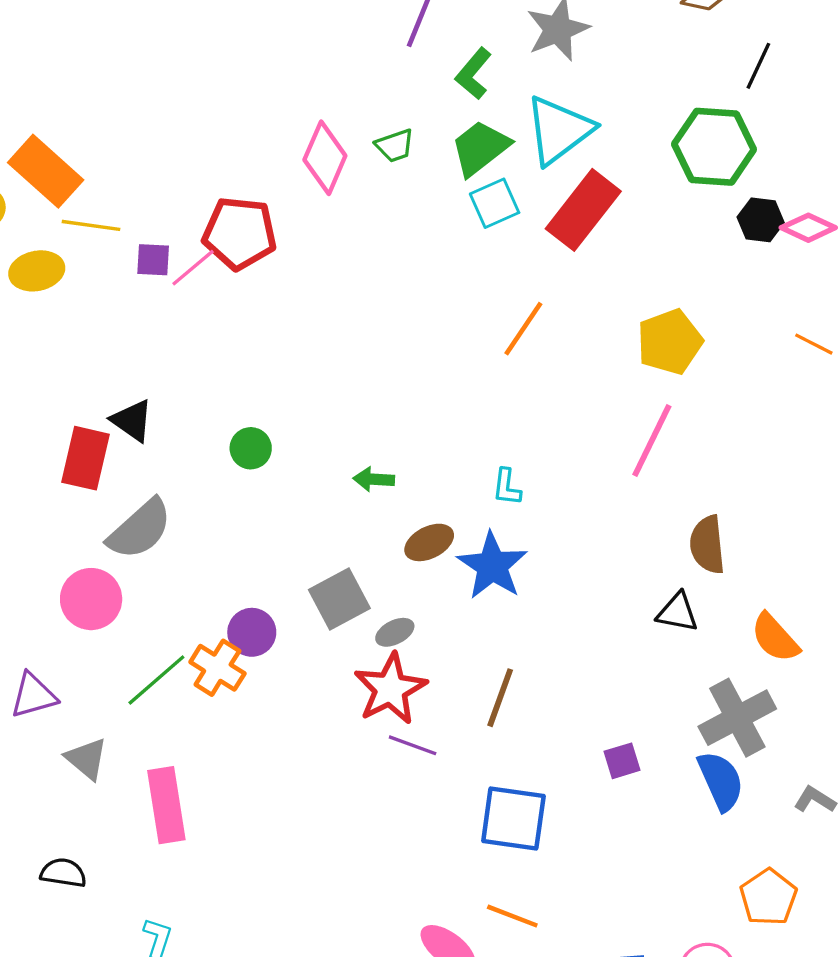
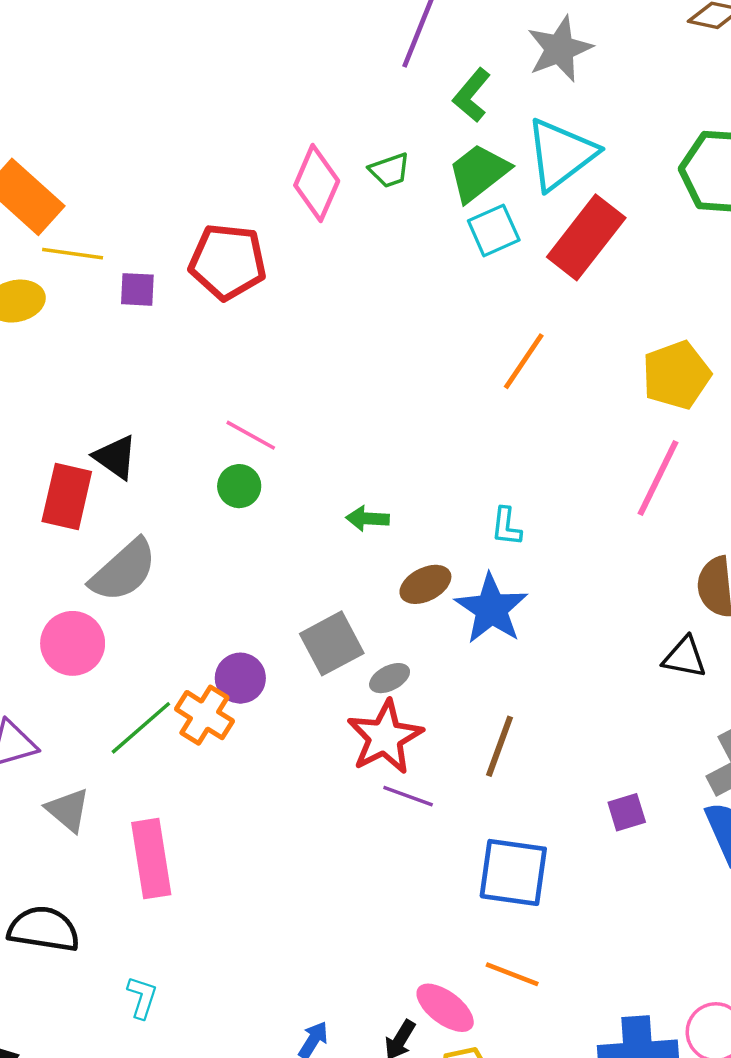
pink line: (193, 268) -> (251, 435), moved, turned 69
black semicircle: (63, 873) -> (44, 929), size x1.5

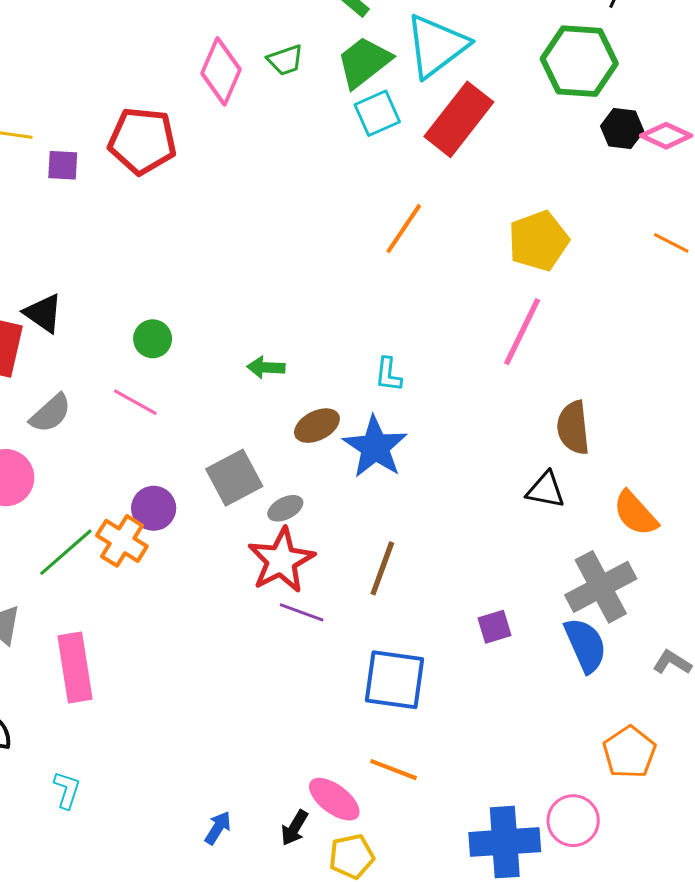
pink line: (251, 435) -> (135, 402), moved
gray semicircle: (124, 571) -> (51, 413), size x0.7

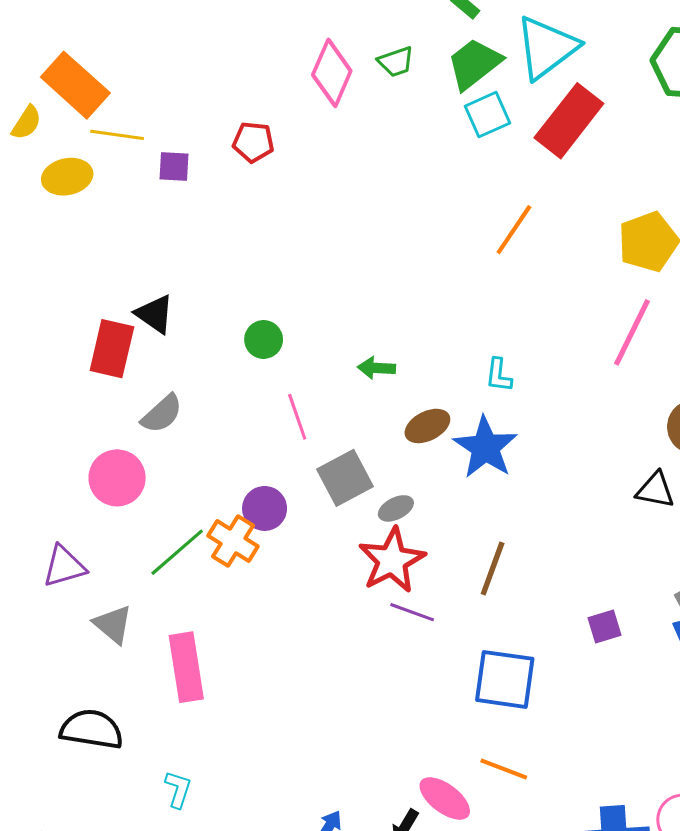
red pentagon: (142, 141) -> (253, 142), size x0.6
pink line: (135, 402) -> (297, 417), moved, turned 42

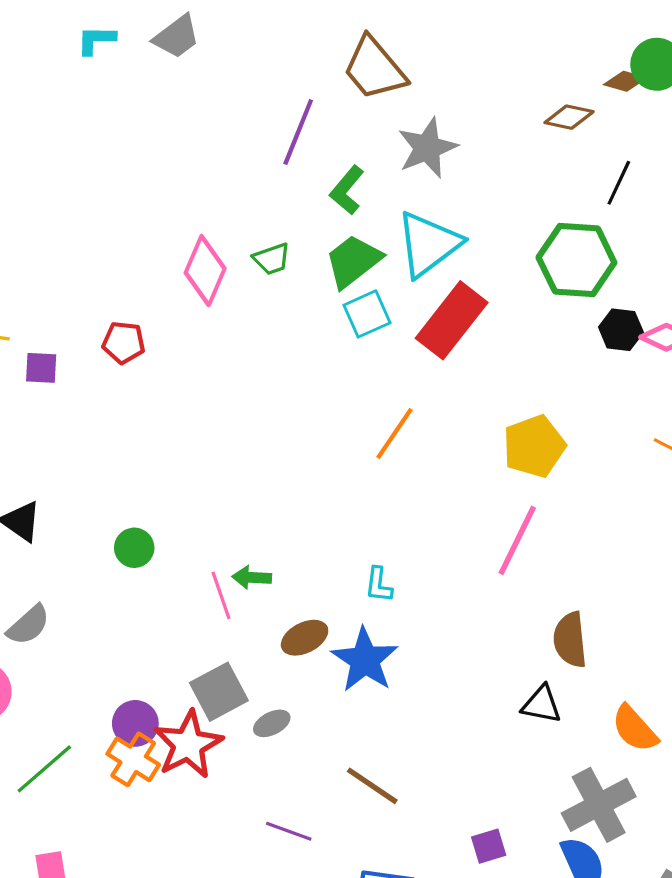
pink line: (297, 417) -> (221, 595), moved
orange cross: (233, 541) -> (133, 759), moved
red star: (392, 560) -> (188, 745), moved
brown line: (493, 568) -> (372, 786), turned -76

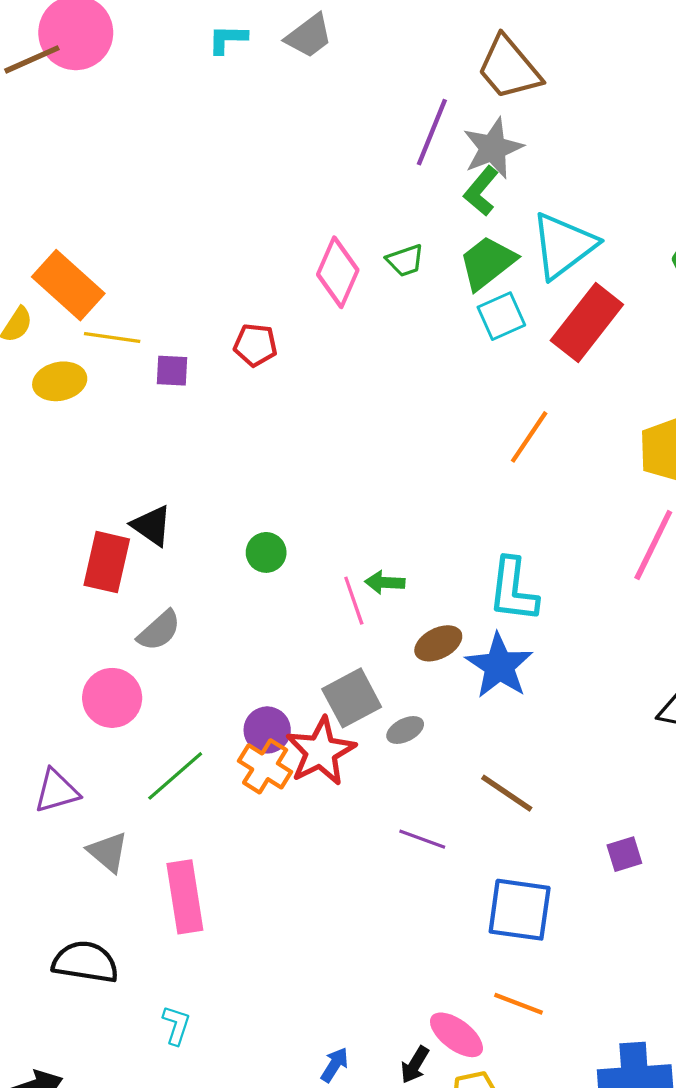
gray star: (427, 148) -> (493, 148), moved
cyan L-shape: (379, 585) -> (513, 590), size x1.8

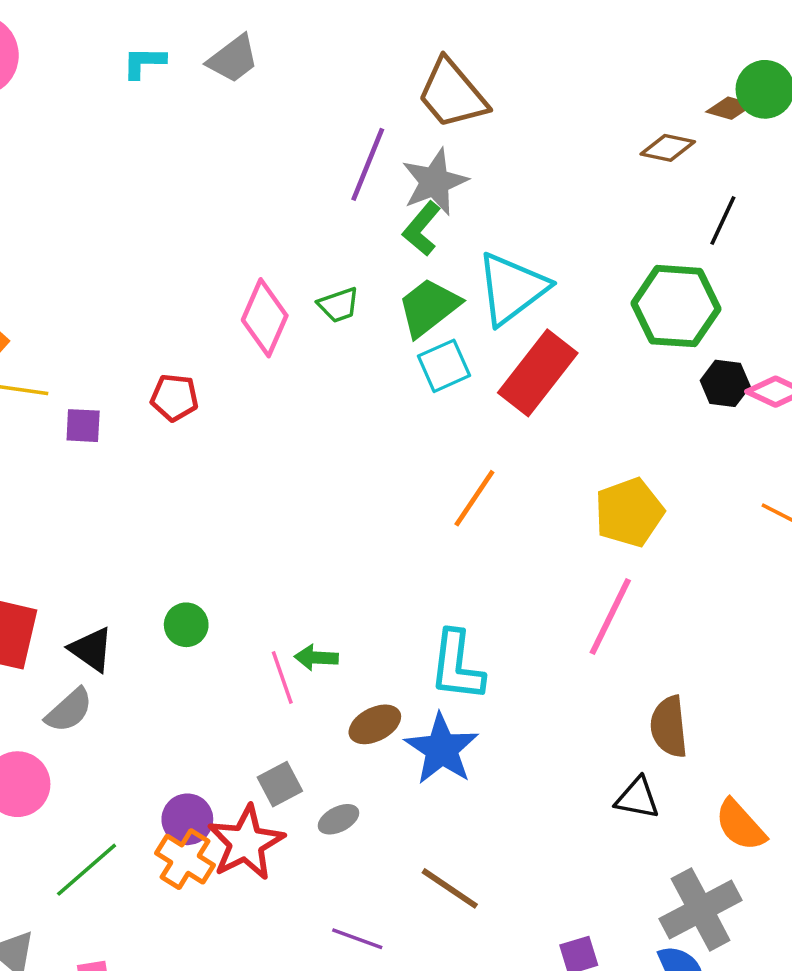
black triangle: (152, 526) -> (91, 649), moved
gray square: (352, 698) -> (280, 784), size x0.7

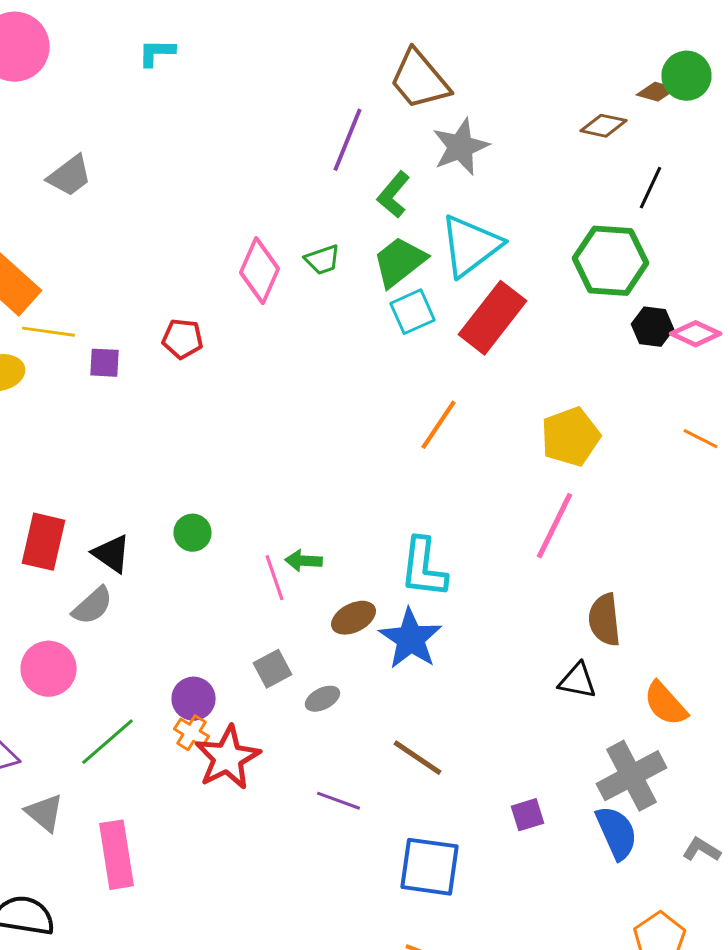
gray trapezoid: (233, 59) -> (70, 176), moved
gray star: (435, 182) -> (460, 147), moved
red star: (246, 843) -> (228, 758), moved
orange cross: (185, 859) -> (192, 733), size x0.7

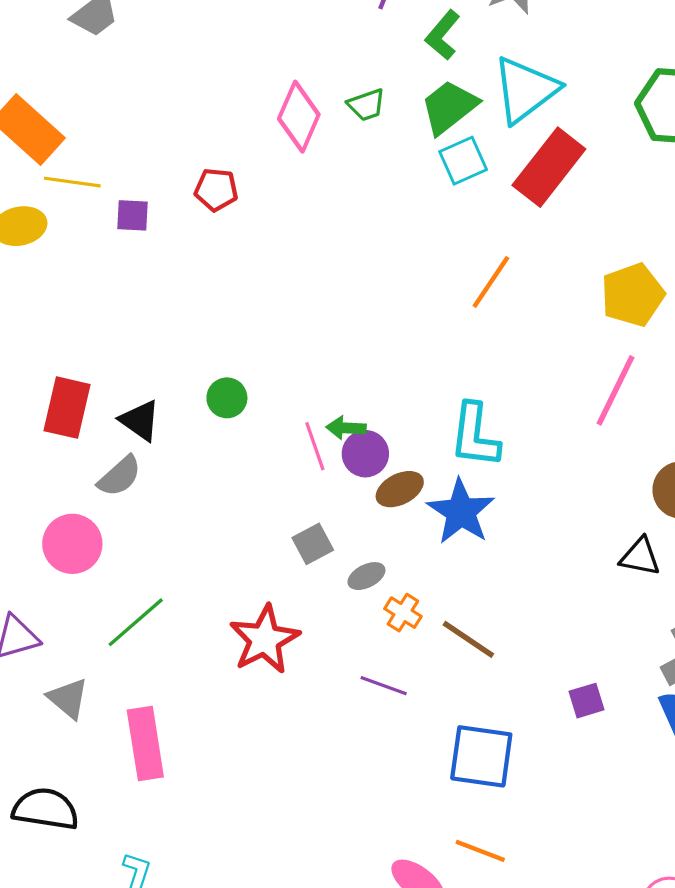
purple circle: (194, 699) -> (365, 454), moved
orange cross: (192, 733) -> (403, 613), moved

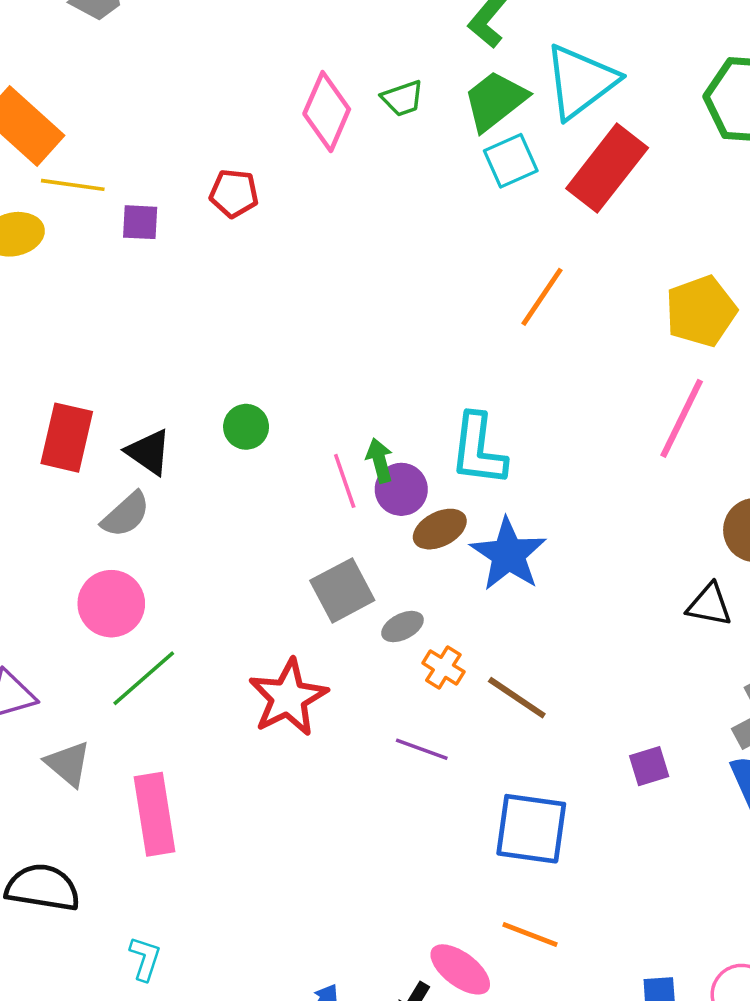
green arrow: (346, 428) -> (380, 460), turned 72
cyan L-shape: (475, 435) -> (478, 450), moved
pink circle: (72, 544) -> (111, 604), moved
gray square: (313, 544) -> (342, 590), size x1.4

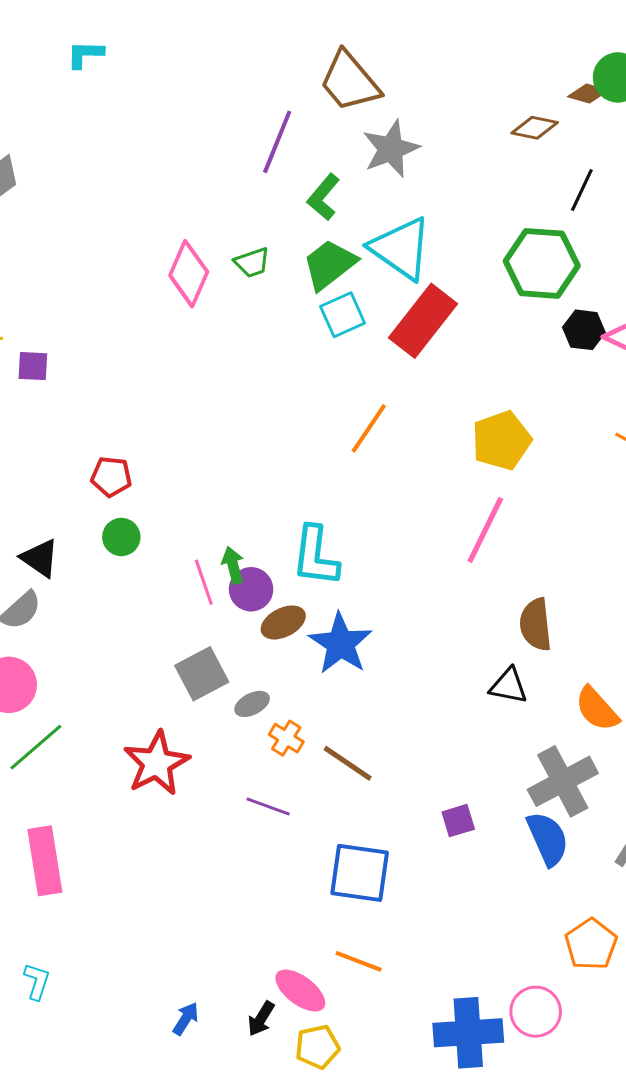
cyan triangle: (581, 81) -> (401, 248), turned -48
red pentagon: (234, 193) -> (111, 477), moved

